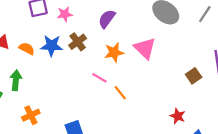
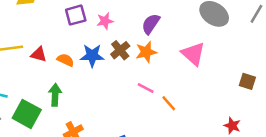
orange star: (114, 52) -> (146, 52), moved
brown square: (194, 76) -> (247, 81), turned -35

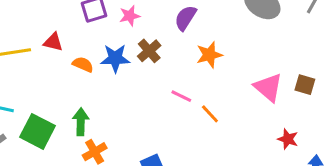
orange star: (146, 52) -> (209, 55), moved
red triangle: (39, 54) -> (53, 42), moved
pink triangle: (193, 54) -> (268, 87), moved
green arrow: (55, 95) -> (81, 122), moved

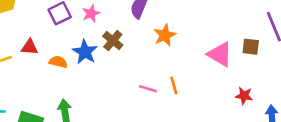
blue star: (115, 58) -> (85, 52), turned -30
pink line: (181, 96) -> (148, 89), moved
orange line: (210, 114) -> (174, 85), turned 36

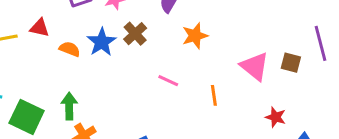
orange line: (174, 85) -> (214, 95), moved
pink line: (148, 89) -> (168, 81), moved

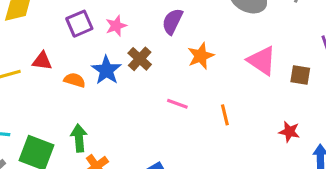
pink triangle: (255, 66) -> (262, 61), moved

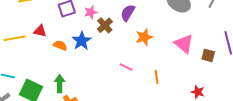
brown cross: (140, 59) -> (105, 25), moved

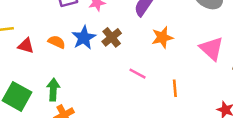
brown cross: (105, 25) -> (112, 37), moved
red triangle: (40, 31) -> (26, 46), moved

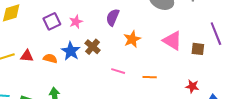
red triangle: (26, 46) -> (27, 56), moved
orange line: (175, 88) -> (150, 77), turned -72

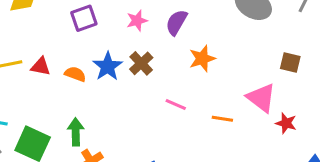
pink star: (76, 22) -> (137, 21), moved
pink triangle: (172, 41) -> (261, 98), moved
brown square: (198, 49) -> (290, 63), moved
red star: (192, 86) -> (286, 123), moved

